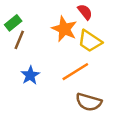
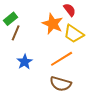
brown semicircle: (89, 102) -> (61, 84), moved

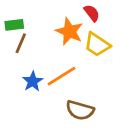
green rectangle: (11, 19) -> (14, 25), turned 32
orange line: (62, 59) -> (62, 76), moved

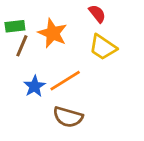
orange star: (69, 31) -> (53, 33), moved
brown semicircle: (80, 110) -> (68, 117), moved

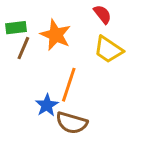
orange line: (65, 81) -> (69, 85), turned -40
blue star: (34, 86) -> (47, 105), moved

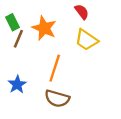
green rectangle: (16, 28) -> (12, 22), turned 70
blue star: (47, 105) -> (17, 84), moved

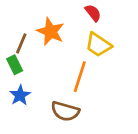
green rectangle: (12, 22) -> (15, 65), moved
orange line: (55, 68) -> (80, 77), moved

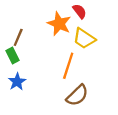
orange star: (51, 32) -> (59, 24), moved
brown semicircle: (65, 111) -> (77, 95), moved, turned -60

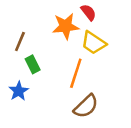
orange star: (59, 24) -> (66, 26), turned -30
green rectangle: (12, 56) -> (33, 64), moved

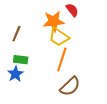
yellow trapezoid: (94, 43) -> (59, 37), moved
green rectangle: (33, 64) -> (21, 60), moved, turned -56

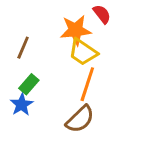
green rectangle: (21, 60) -> (29, 84), turned -56
brown semicircle: (70, 86) -> (80, 119), moved

